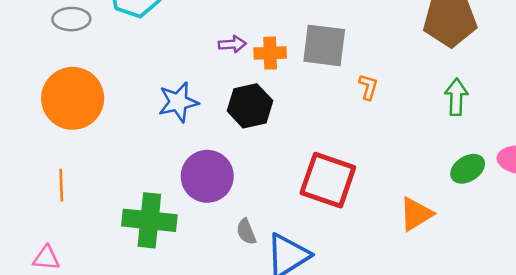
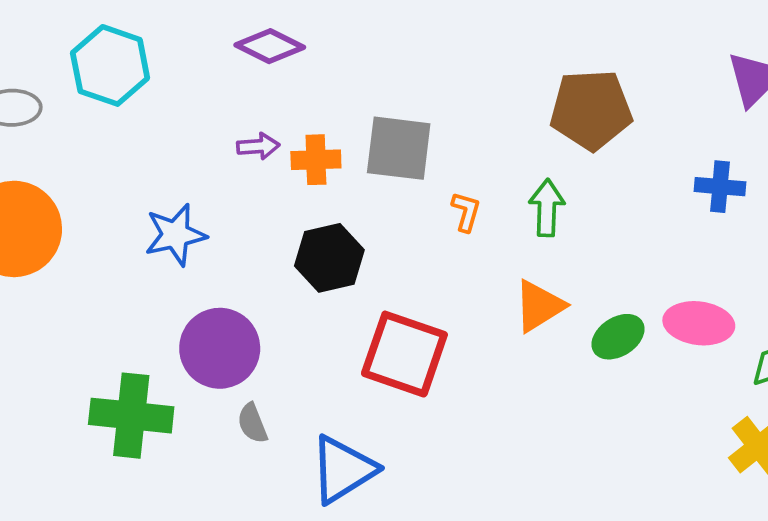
green arrow: (456, 97) -> (547, 208), moved
black hexagon: (250, 106) -> (329, 258), moved
orange triangle: (416, 214) -> (539, 306), moved
gray semicircle: (246, 232) -> (252, 423), moved

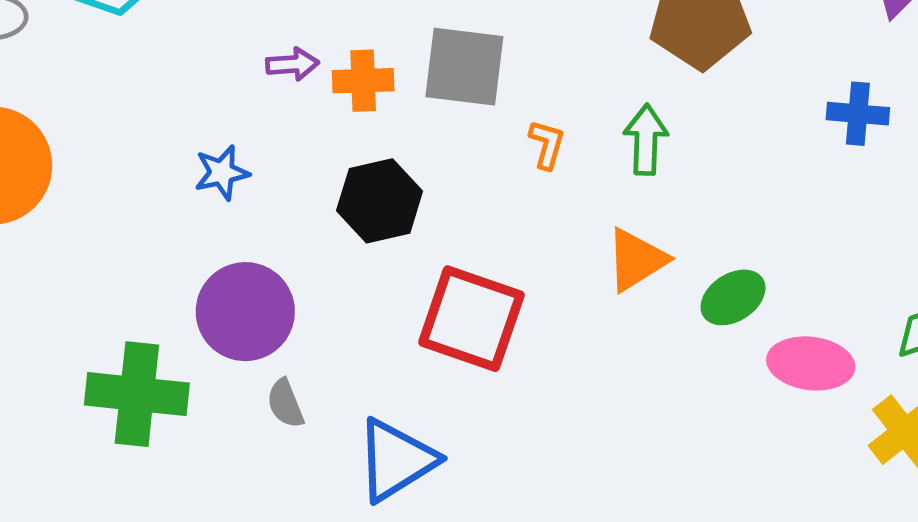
blue star: (175, 235) -> (222, 173), moved, size x0.7
pink ellipse: (699, 323) -> (811, 363), moved

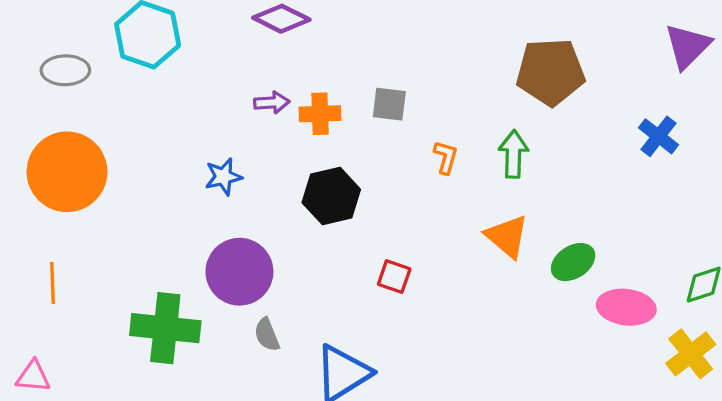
gray square: (464, 67) -> (389, 104), size x0.6
blue cross: (858, 114) -> (659, 136), turned 33
orange triangle: (636, 260) -> (507, 236), turned -48
red square: (471, 319) -> (394, 277), size x0.5

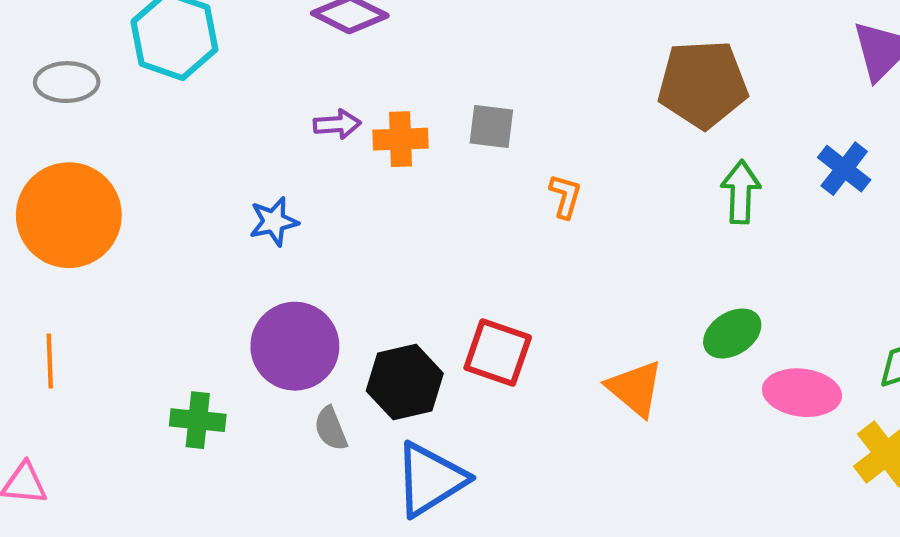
green arrow: (513, 154) -> (741, 192), moved
black hexagon: (331, 196) -> (405, 382), moved
orange triangle: (507, 236) -> (635, 388), moved
red square: (394, 277) -> (498, 353), size x1.5
green cross: (165, 328) -> (198, 420), size x0.6

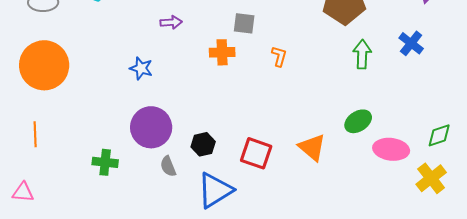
orange cross: (401, 139) -> (222, 52), moved
blue star: (274, 222) -> (141, 68), turned 30
red square: (498, 353) -> (256, 153), moved
black hexagon: (405, 382) -> (203, 144), size x0.7

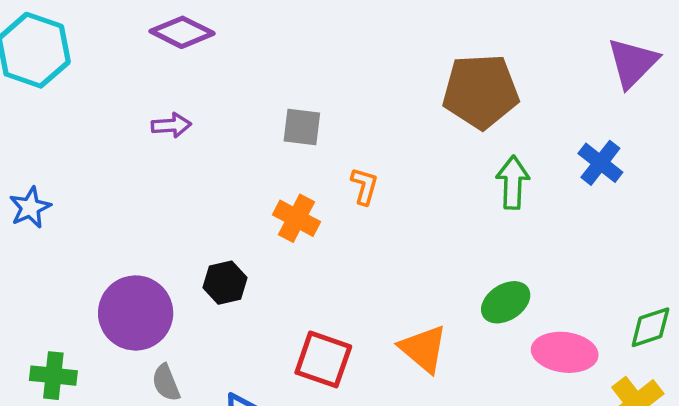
orange cross: (222, 52) -> (296, 218), moved, turned 30
blue star: (141, 68) -> (30, 208), moved, turned 30
black hexagon: (203, 144) -> (225, 283), moved

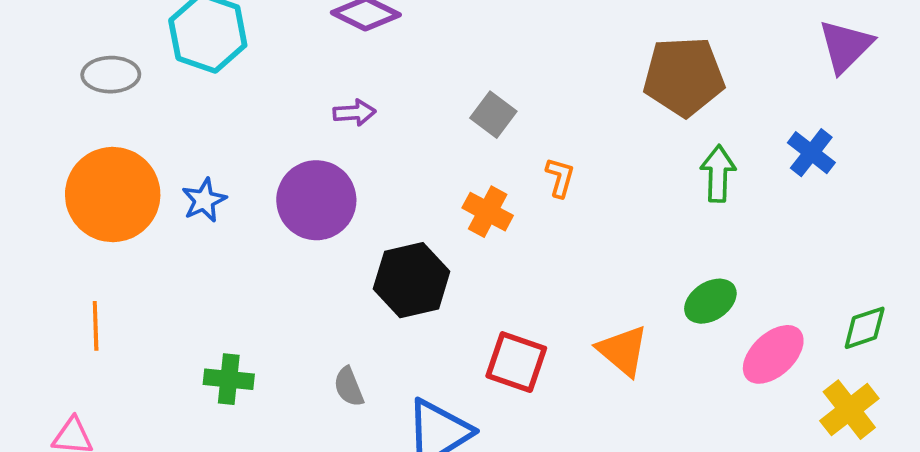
gray square: (302, 127) -> (493, 115), turned 30
black hexagon: (225, 283) -> (412, 280), size x1.6
purple circle: (136, 313) -> (316, 200), moved
pink ellipse: (565, 352) -> (773, 354), turned -50

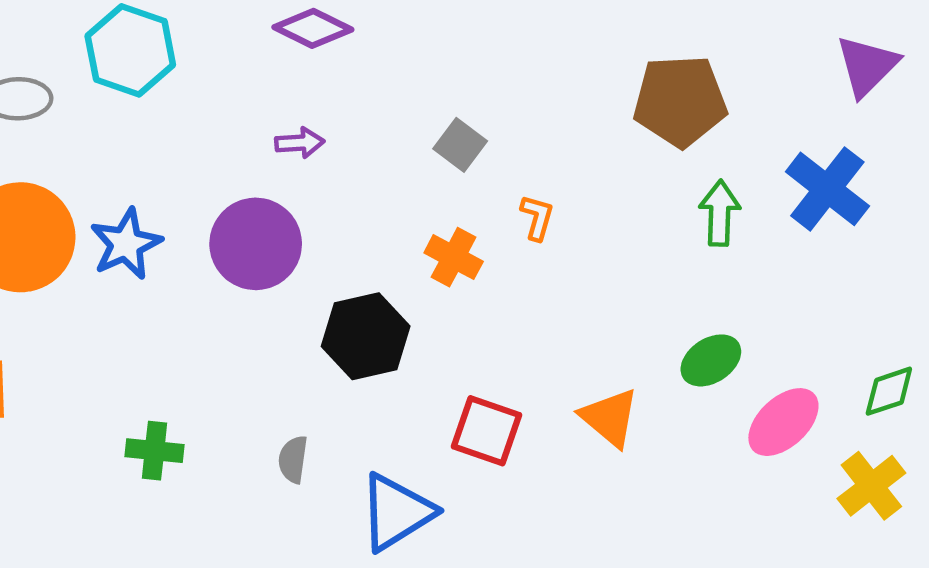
blue cross: (811, 153) -> (827, 189), size x1.5
blue star: (204, 200) -> (126, 244), size x1.4
gray semicircle: (349, 387) -> (293, 459), turned 30

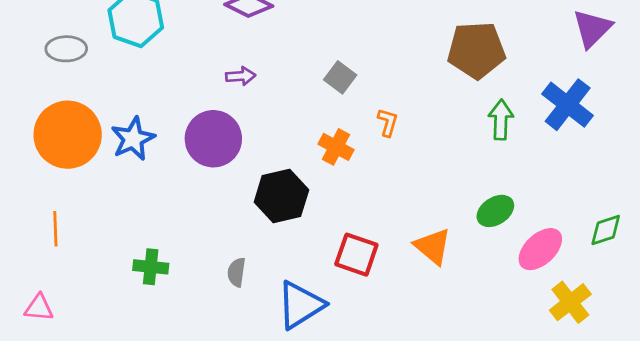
yellow cross: (871, 486) -> (570, 302), moved

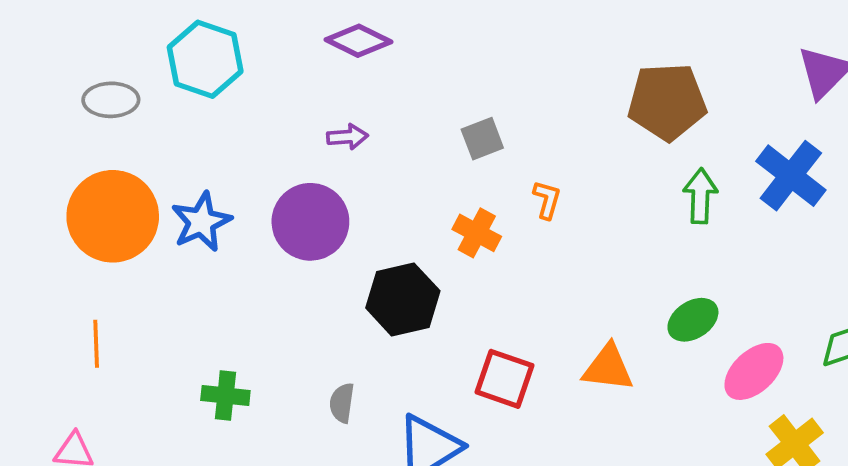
gray square: (340, 77) -> (482, 139), turned 32
orange triangle: (433, 246) -> (608, 368), turned -33

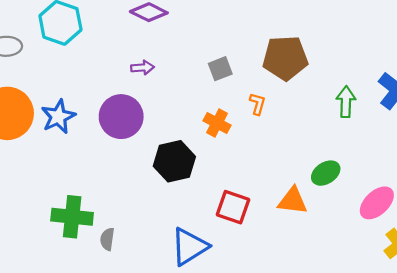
brown pentagon: (667, 102) -> (285, 58), moved
green ellipse: (693, 320) -> (326, 173), moved
green cross: (225, 395) -> (72, 217), size x1.5
gray semicircle: (342, 403) -> (107, 239), moved

